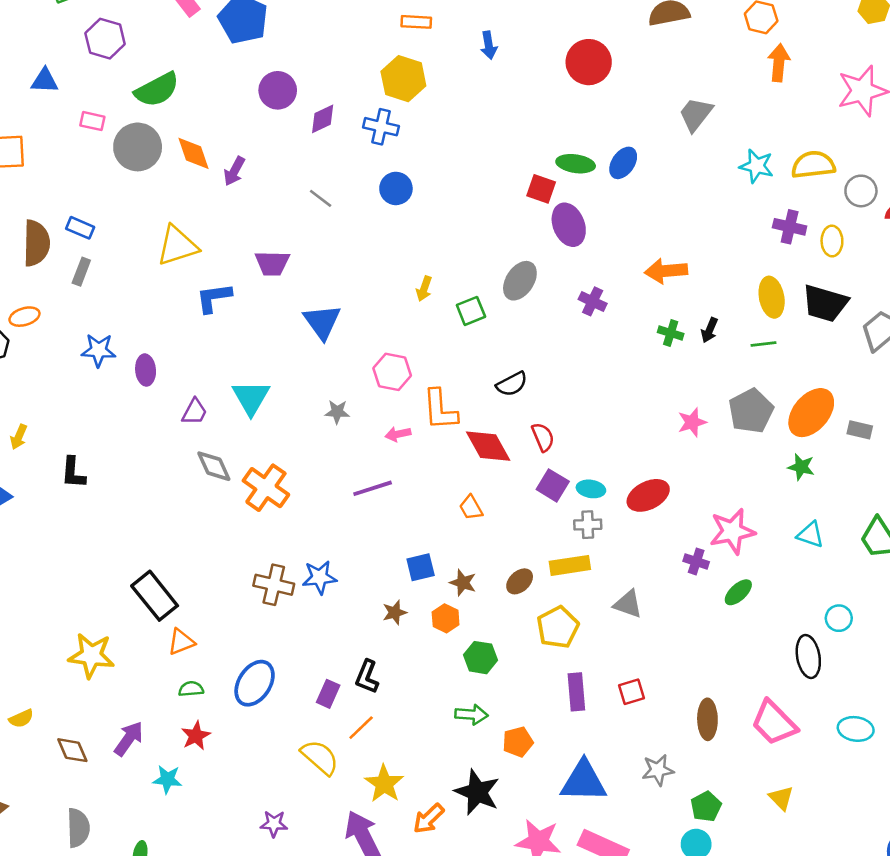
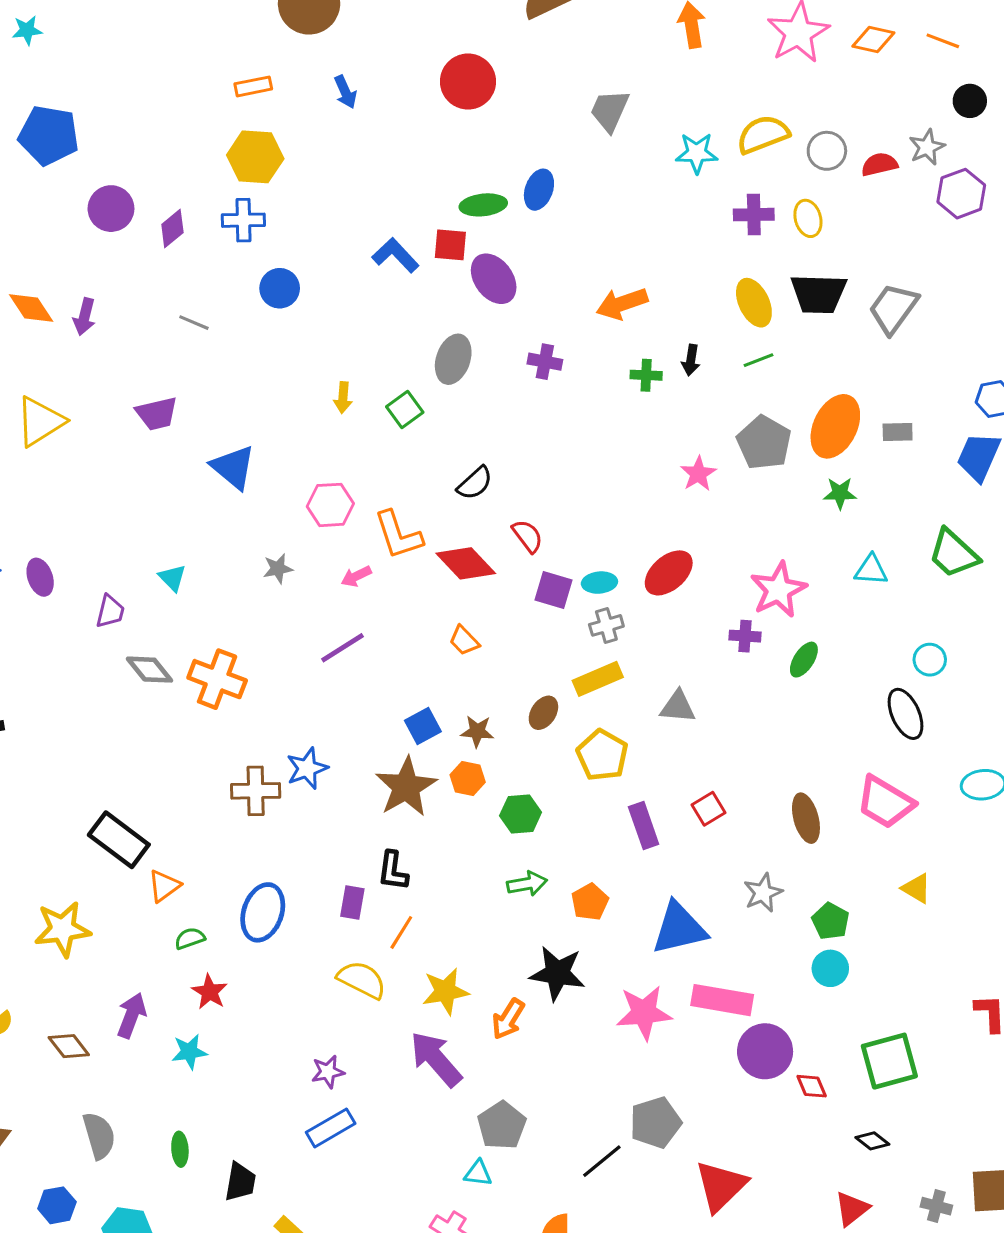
blue L-shape: (214, 298) -> (395, 255), moved, turned 69
cyan triangle: (251, 398) -> (172, 578), size x0.6
brown star: (395, 612) -> (406, 787), size x2.0
yellow star: (384, 784) -> (445, 991), turned -30

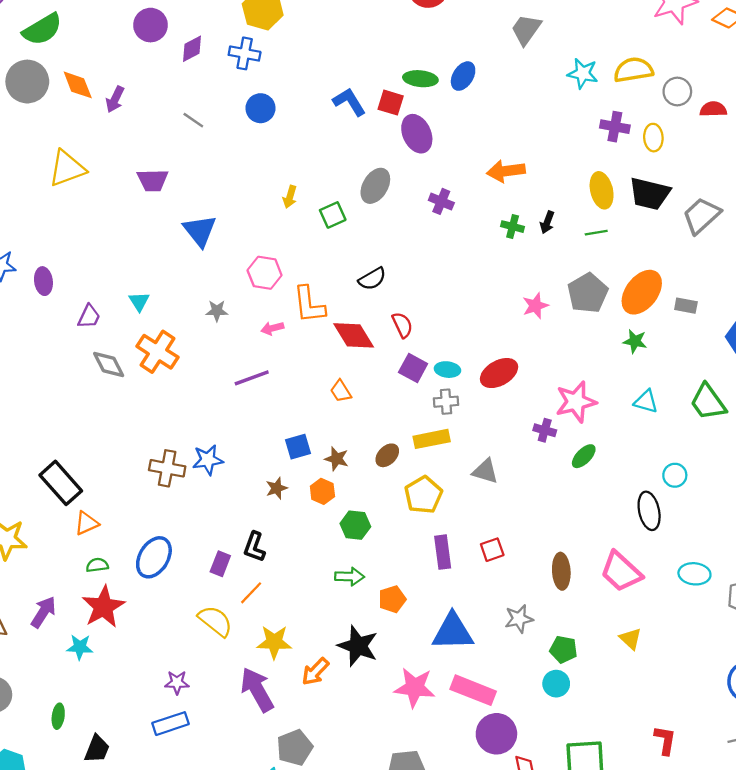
orange cross: (217, 679) -> (158, 352), moved
brown star: (406, 787) -> (277, 488), size x0.5
green pentagon: (831, 921) -> (563, 649), turned -30
red star: (210, 992) -> (103, 607), size x1.6

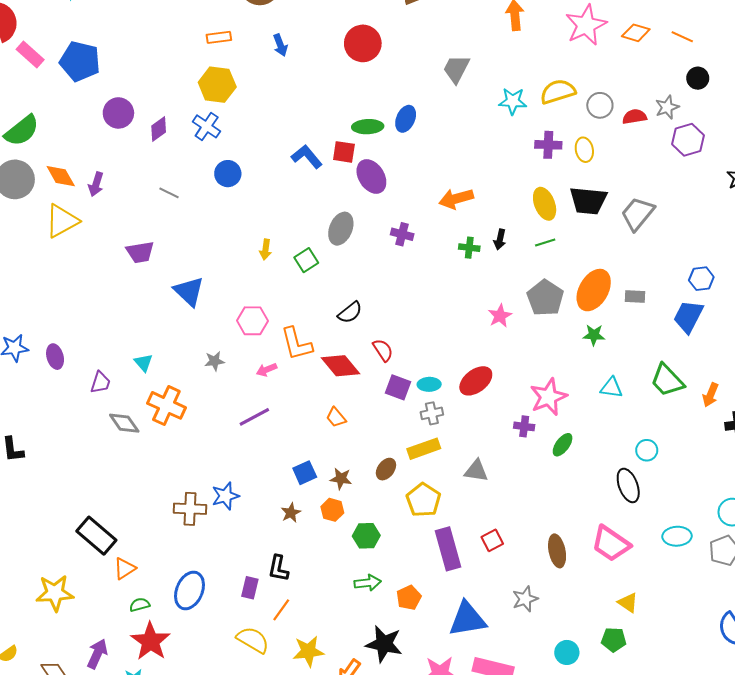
blue cross: (245, 53) -> (207, 126), turned 32
yellow triangle: (67, 168) -> (62, 221), moved
purple rectangle: (443, 552) -> (448, 549), size x1.4
green pentagon: (563, 649) -> (614, 640), moved

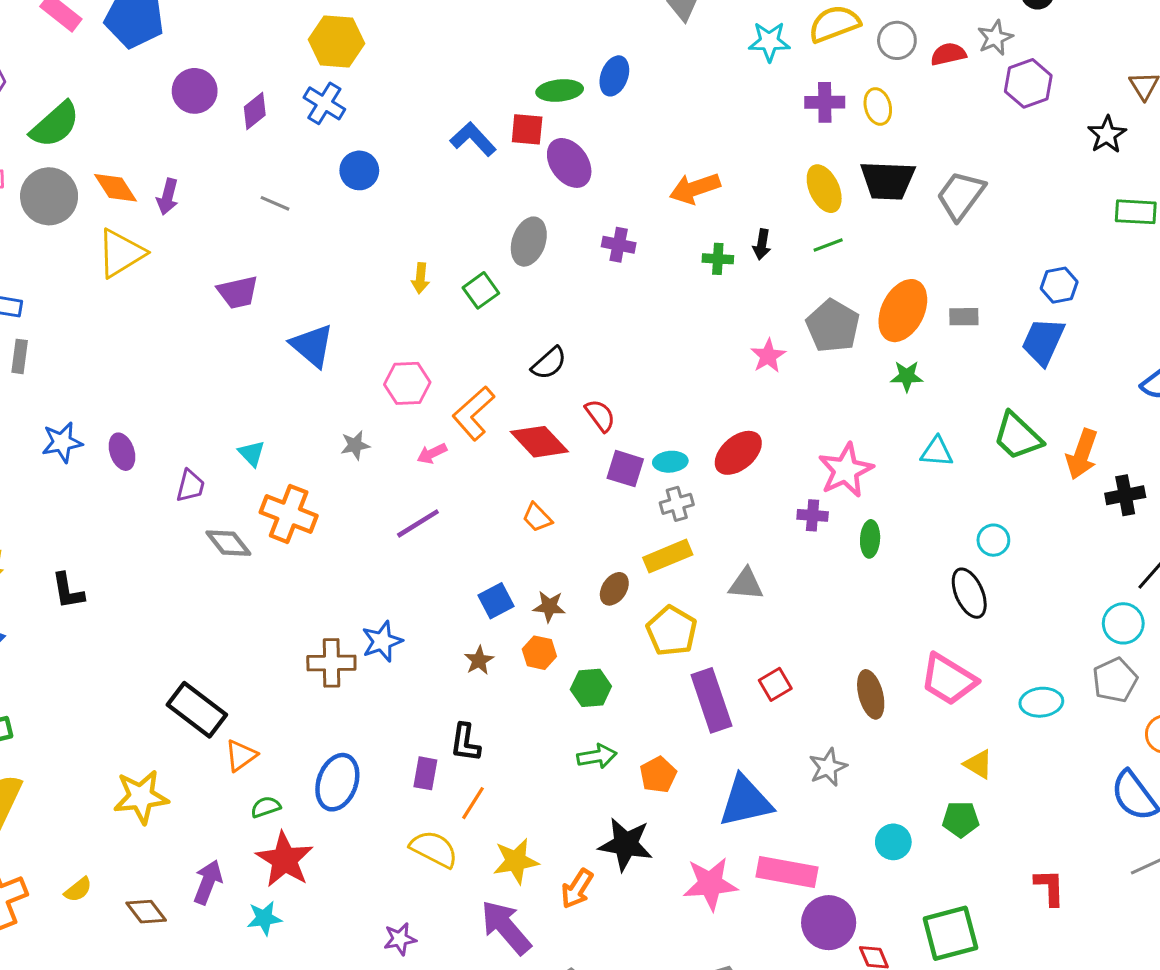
orange L-shape: (297, 344) -> (473, 413), turned 66
orange arrow: (710, 395) -> (1082, 454), size x1.4
green ellipse: (563, 445) -> (870, 539), turned -30
cyan ellipse: (677, 536) -> (1041, 702), moved

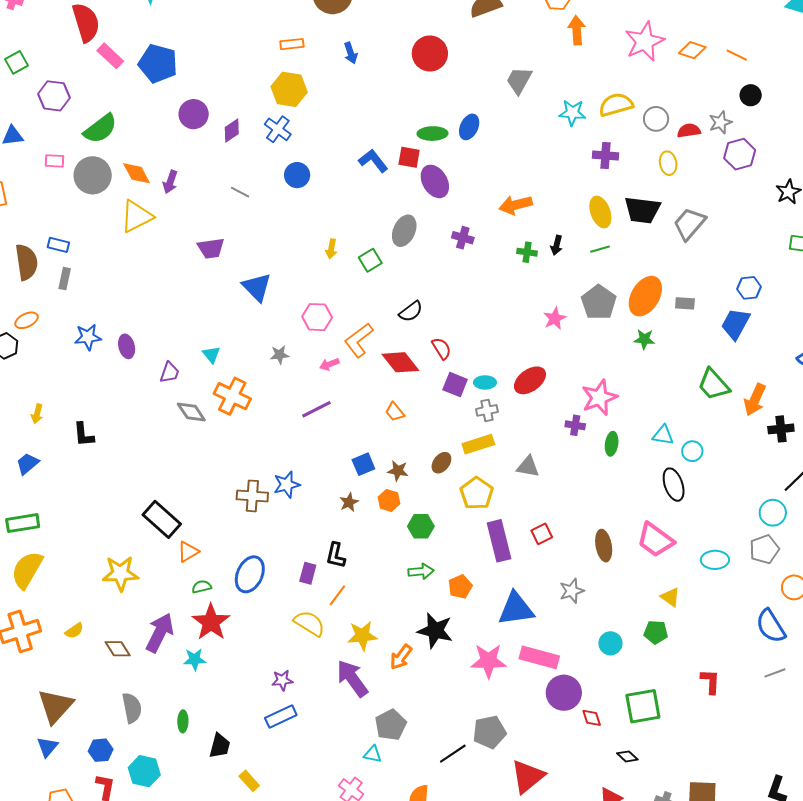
yellow ellipse: (878, 106) -> (668, 163), moved
cyan triangle: (937, 452) -> (663, 435), moved
purple arrow: (208, 882) -> (160, 633), size x1.4

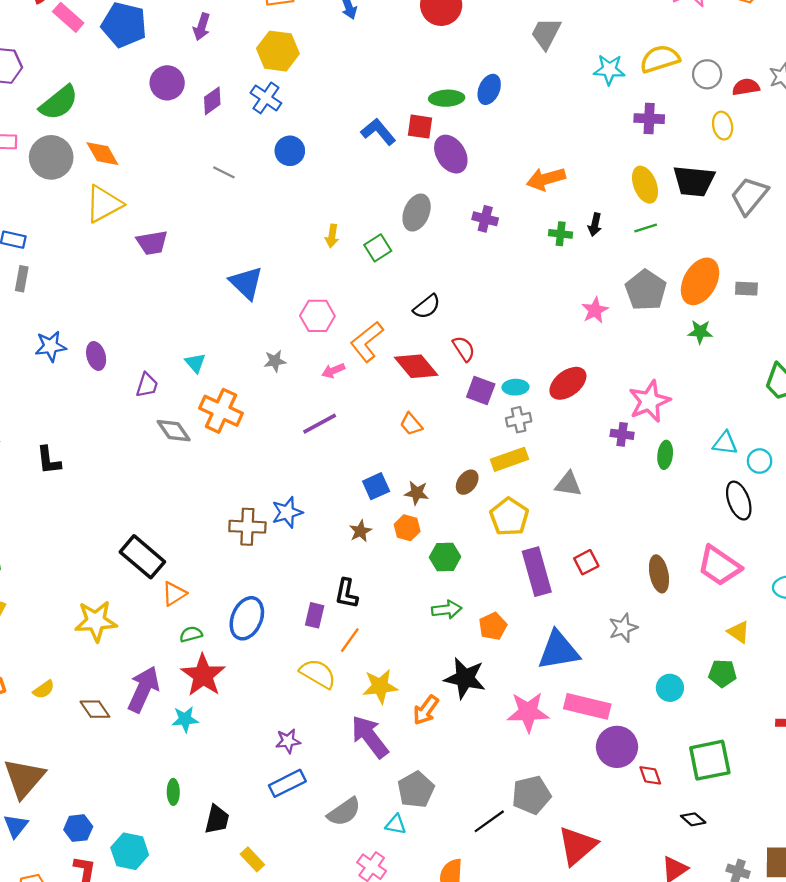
purple arrow: (170, 182) -> (202, 27), moved
purple trapezoid: (211, 248) -> (152, 243), moved
gray semicircle: (132, 708) -> (344, 812), moved, turned 68

